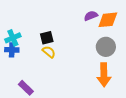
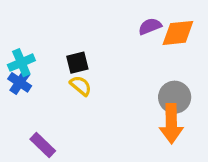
gray circle: (106, 47) -> (175, 97), moved
blue cross: (12, 50) -> (20, 82), turned 32

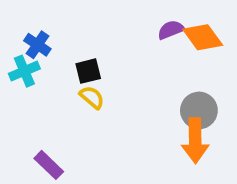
orange diamond: (178, 33) -> (203, 37), turned 60
blue cross: (20, 82) -> (37, 45), moved

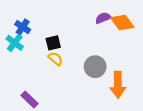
cyan cross: (24, 71) -> (15, 43), turned -30
gray circle: (199, 110) -> (95, 67), moved

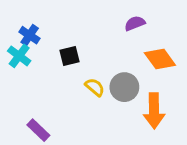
orange diamond: (122, 22) -> (160, 59), moved
yellow semicircle: (55, 59) -> (95, 87), moved

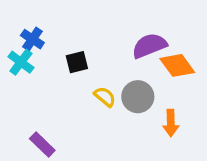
purple semicircle: (135, 23) -> (149, 46), moved, size x1.5
orange arrow: (154, 111) -> (171, 123), size x0.7

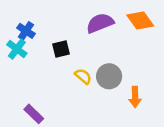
purple semicircle: (149, 46) -> (100, 23), moved
orange diamond: (177, 65) -> (140, 20), moved

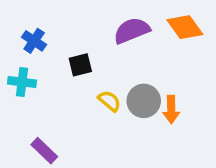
cyan cross: (17, 49) -> (22, 82), moved, turned -30
orange arrow: (135, 97) -> (171, 109), moved

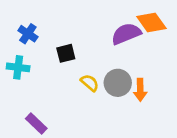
purple semicircle: (132, 31) -> (126, 34), moved

